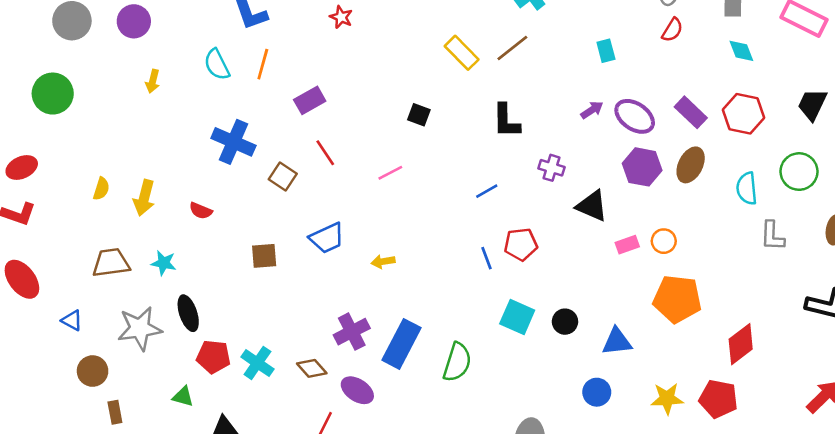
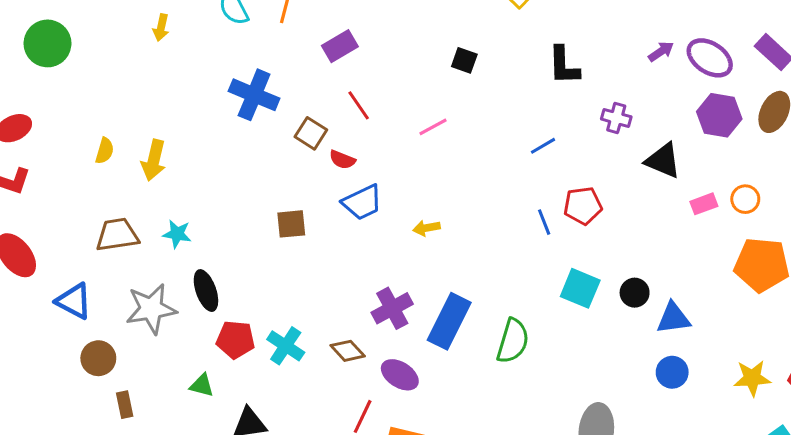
red semicircle: (201, 211) -> (342, 160), moved
blue triangle: (72, 320) -> (74, 301), size x1.5
blue triangle: (617, 342) -> (673, 318), moved

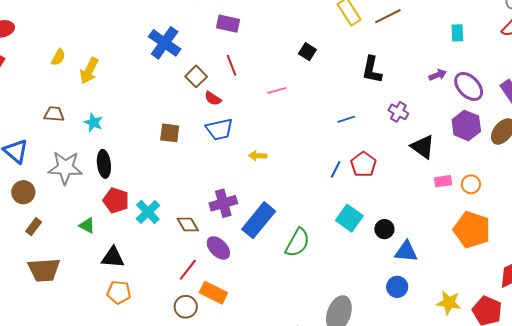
purple rectangle: (340, 46) -> (228, 24), turned 30
red pentagon: (583, 206) -> (363, 164), turned 30
blue line: (544, 222) -> (336, 169), turned 36
brown trapezoid: (117, 235) -> (54, 114), size x0.7
brown rectangle: (125, 405) -> (34, 227), turned 36

